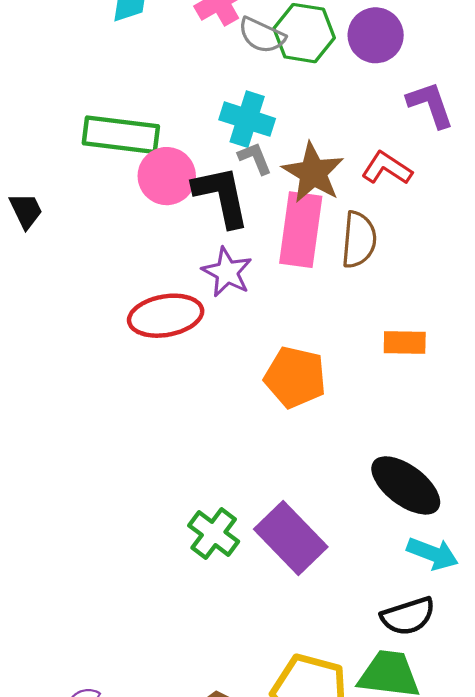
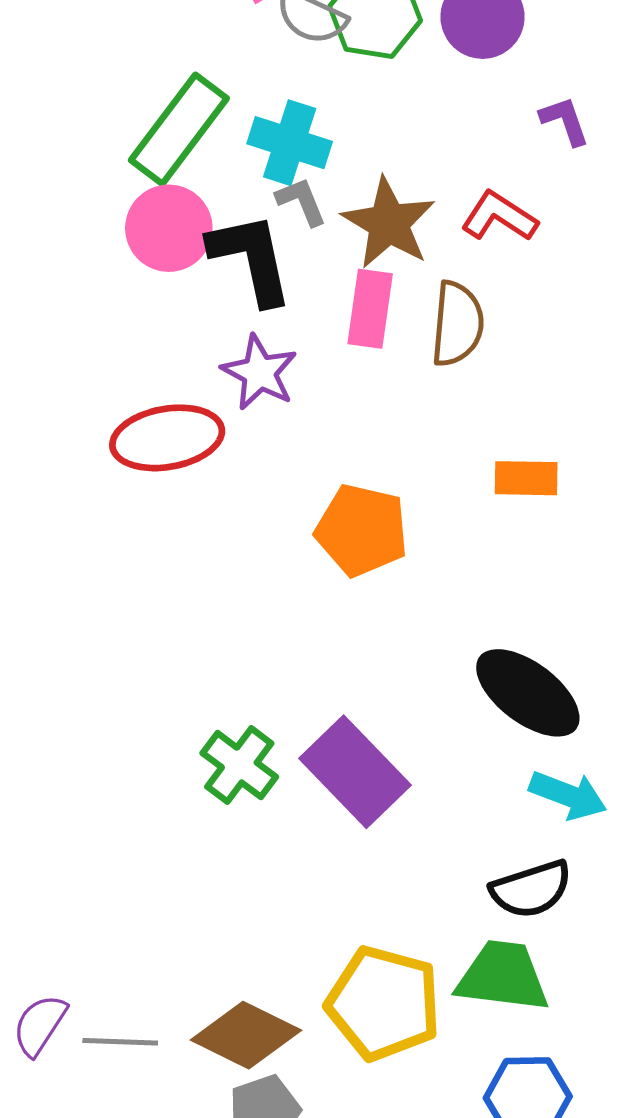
purple L-shape: (430, 105) -> (565, 121), size x0.7
green rectangle: (121, 135) -> (179, 129), moved, turned -60
pink rectangle: (301, 230) -> (370, 309), size x0.7

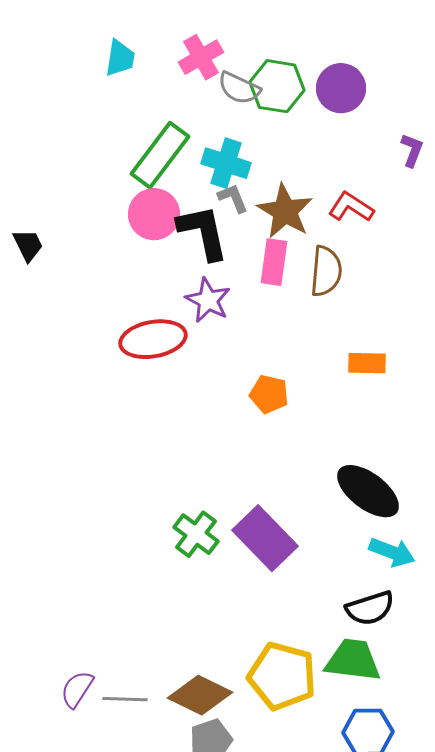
purple L-shape: (565, 121) -> (412, 150), moved, turned 40
orange pentagon: (362, 530) -> (269, 394), size x0.7

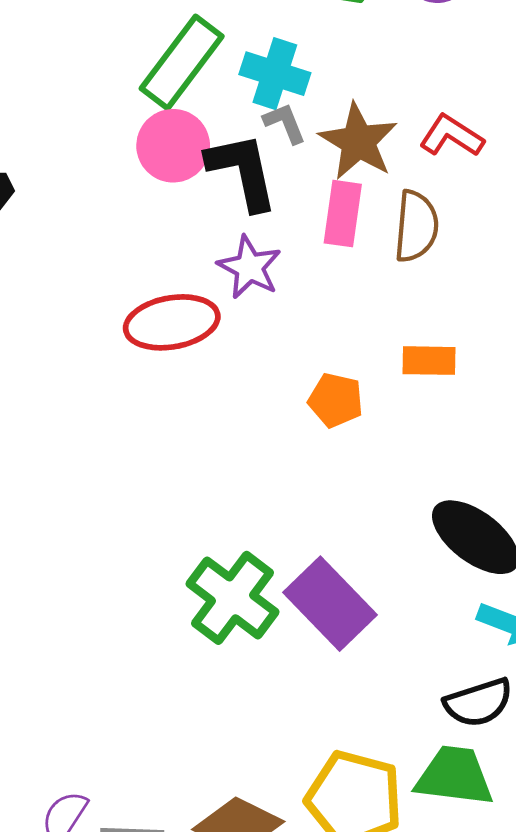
orange rectangle: (367, 363) -> (429, 361), moved
green cross: (196, 534) -> (233, 598), size x1.4

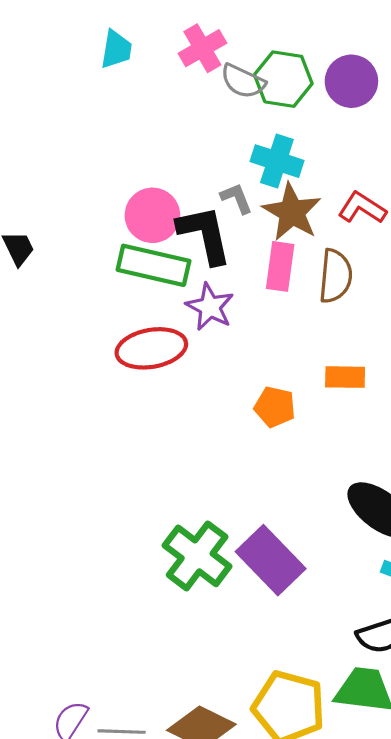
green rectangle: (182, 62) -> (153, 265), moved, turned 66
cyan cross: (275, 74) -> (277, 161), moved

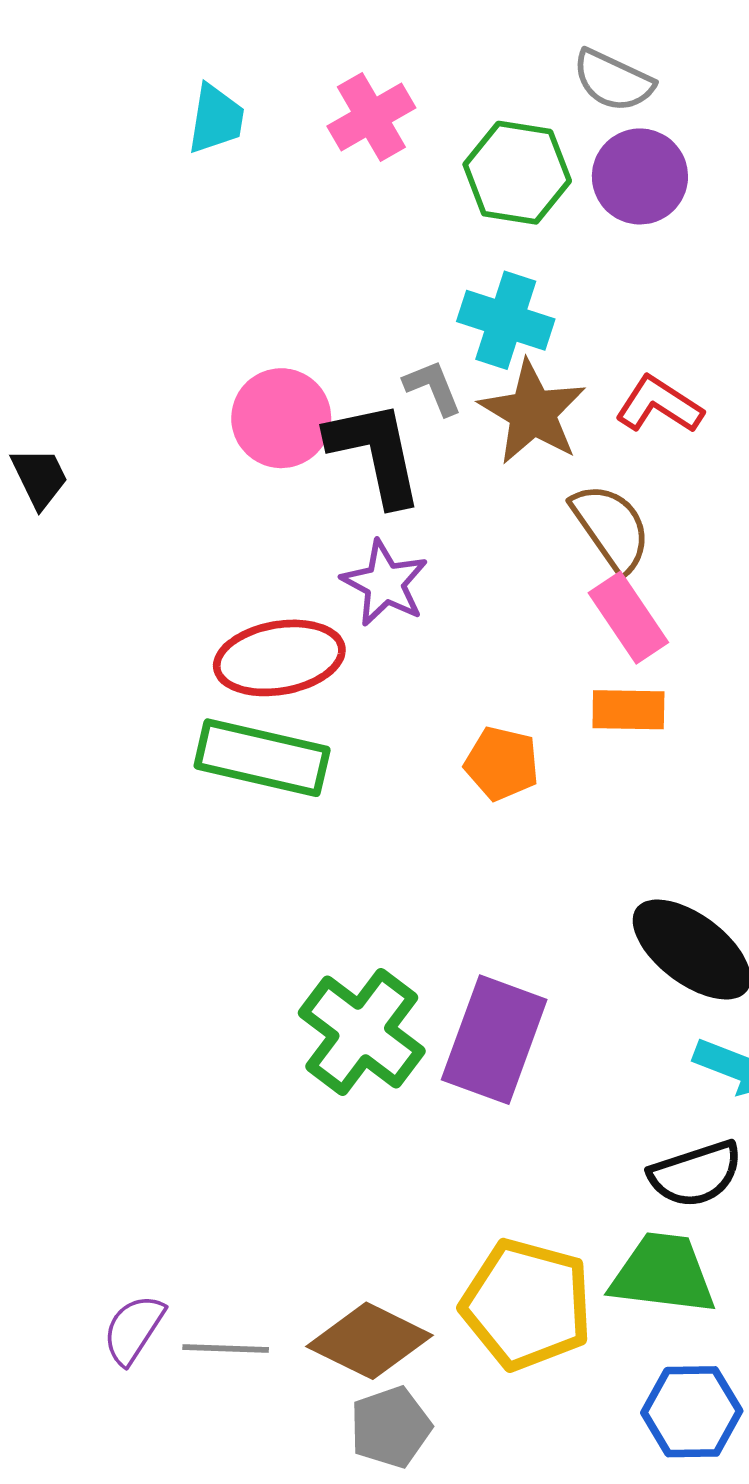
gray semicircle: (243, 81) -> (613, 81), moved
green rectangle: (153, 265) -> (262, 758), moved
pink rectangle: (280, 266) -> (628, 618), moved, turned -42
brown semicircle: (335, 276) -> (611, 528), turned -40
purple rectangle: (271, 560) -> (494, 1040), turned 64

